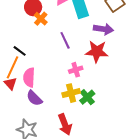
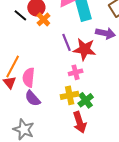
black line: (20, 51) -> (20, 15), moved
red star: (97, 52) -> (85, 49), moved
red arrow: (65, 124) -> (80, 122), moved

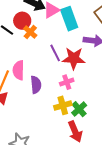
pink semicircle: (29, 77) -> (19, 70), moved
purple semicircle: (33, 98) -> (36, 85), moved, turned -138

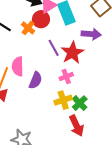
red circle: (22, 21) -> (41, 19), moved
red star: (74, 58) -> (72, 53), turned -30
purple semicircle: (36, 85) -> (36, 80), turned 30

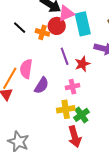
orange cross: (28, 28) -> (42, 32), turned -32
red star: (72, 53) -> (82, 64), size x0.7

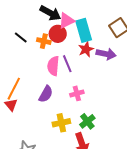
red star: (82, 64) -> (86, 49), moved
pink semicircle: (26, 69) -> (53, 66), moved
yellow cross: (66, 109) -> (61, 123), moved

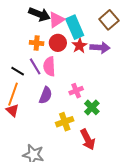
red circle: (58, 34) -> (58, 43), moved
black line: (21, 38) -> (18, 71), moved
purple line: (67, 64) -> (35, 66), moved
green cross: (87, 121) -> (92, 107), moved

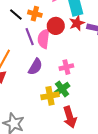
red circle: (58, 43) -> (56, 26), moved
black line: (18, 71) -> (16, 14), moved
green cross: (92, 107) -> (62, 89), moved

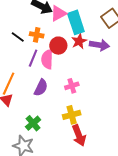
purple line: (30, 37) -> (33, 58), turned 48
green cross: (62, 89) -> (33, 123), moved
yellow cross: (50, 96) -> (72, 115), moved

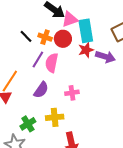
red circle: (58, 46) -> (63, 39), moved
yellow cross: (72, 115) -> (55, 117), moved

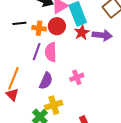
black line: (26, 36) -> (19, 23), moved, turned -40
yellow cross: (55, 117) -> (54, 105), moved

